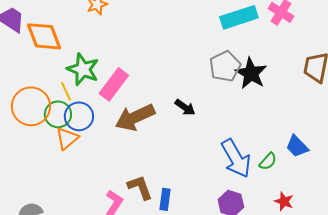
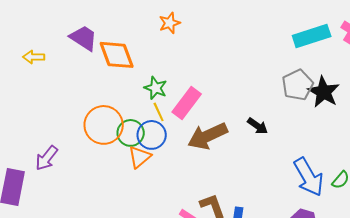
green star: (83, 69) -> (156, 88), size x0.7
yellow line: (66, 91) -> (159, 112), moved

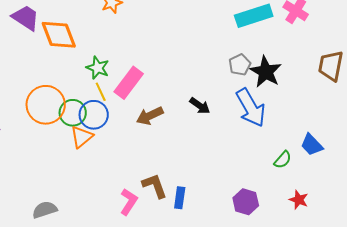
gray pentagon: (298, 85) -> (240, 65), size x0.7
brown arrow: (208, 136) -> (150, 116), size x0.7
blue arrow: (309, 177) -> (251, 108), moved

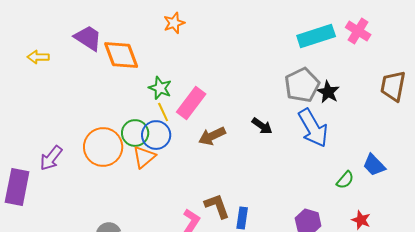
gray pentagon: (240, 65) -> (302, 85), size x1.6
black star: (266, 72) -> (328, 92), size x0.7
orange circle: (46, 105) -> (103, 147), moved

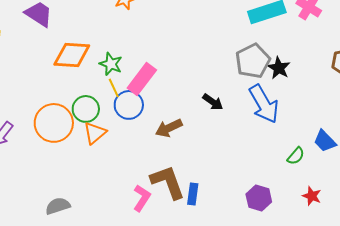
orange diamond: (121, 55) -> (72, 55), moved, turned -66
blue circle: (156, 135) -> (129, 105), moved
brown arrow: (212, 136) -> (169, 128), moved
brown L-shape: (217, 206) -> (168, 182), size x1.4

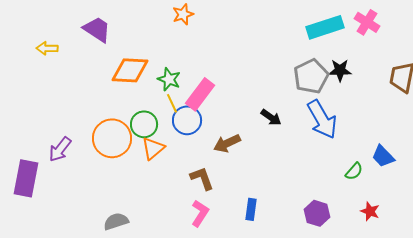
black star: (279, 68) -> (340, 70), moved, turned -30
brown L-shape: (168, 182) -> (202, 178), moved, size x0.7

